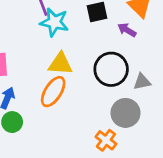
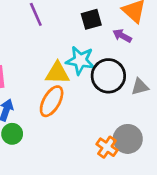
cyan star: (54, 22) -> (80, 60), moved
gray circle: (125, 113) -> (128, 139), moved

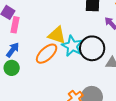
cyan star: (80, 60) -> (72, 46), moved

